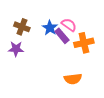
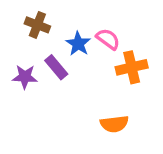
brown cross: (22, 27) -> (37, 25), moved
purple rectangle: (62, 36) -> (56, 67), moved

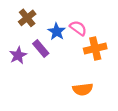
brown cross: (37, 25) -> (27, 18), turned 30
purple star: (25, 77) -> (18, 55), turned -30

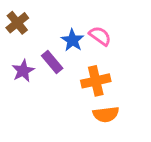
brown cross: (27, 18) -> (17, 23), moved
orange cross: (95, 49) -> (96, 81), moved

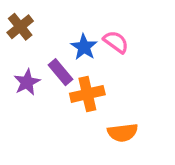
orange cross: (96, 81) -> (87, 94), moved

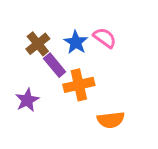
brown cross: (20, 27) -> (38, 44), moved
purple star: (27, 82) -> (27, 100), moved

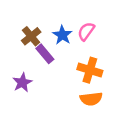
pink semicircle: (105, 38) -> (86, 31), turned -90
orange cross: (79, 85) -> (90, 70), moved, turned 30

